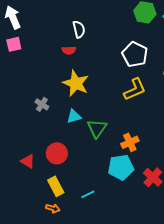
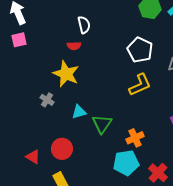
yellow star: (76, 83) -> (66, 74), moved

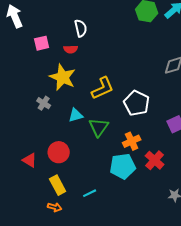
pink square: (19, 40) -> (42, 43), moved
white pentagon: (140, 50) -> (137, 103), moved
yellow L-shape: (140, 85) -> (103, 88), moved
red cross: (158, 173) -> (155, 160), moved

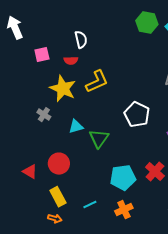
yellow L-shape: (103, 88) -> (97, 82), moved
orange cross: (132, 141) -> (124, 210), moved

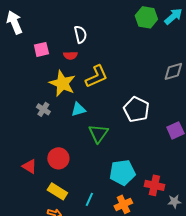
cyan triangle: (76, 127) -> (78, 109), moved
red cross: (155, 172) -> (154, 185), moved, turned -30
yellow rectangle: (58, 197) -> (57, 191), turned -30
cyan line: (90, 205) -> (89, 199), turned -40

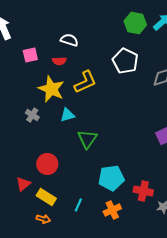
white semicircle: (80, 34) -> (69, 40), turned -60
white pentagon: (136, 109) -> (125, 61), moved
red triangle: (29, 166) -> (23, 184), moved, turned 49

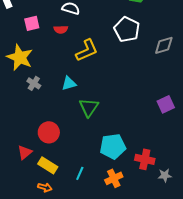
yellow star: (51, 89) -> (20, 57), moved

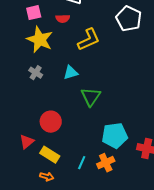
yellow star: (20, 57) -> (40, 40), moved
orange cross: (114, 178) -> (106, 163), moved

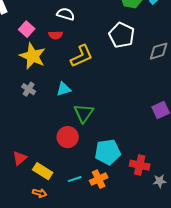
pink square: (34, 13) -> (27, 29), turned -35
red circle: (51, 122) -> (68, 137), moved
cyan line: (82, 163) -> (75, 179), turned 48

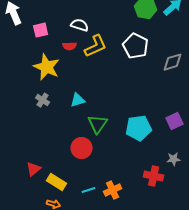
pink square: (27, 29) -> (41, 30), moved, turned 35
yellow L-shape: (82, 56) -> (96, 46), moved
cyan pentagon: (108, 152) -> (139, 128), moved
gray star: (160, 181) -> (174, 159), moved

